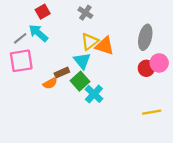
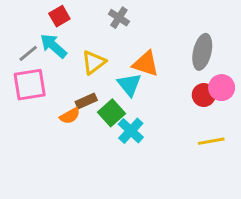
yellow triangle: (90, 42) -> (94, 62), moved
cyan triangle: (82, 61) -> (129, 85), moved
yellow line: (152, 112) -> (211, 141), moved

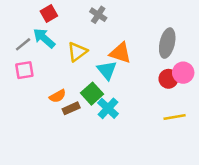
pink square: (30, 85) -> (24, 70), size x0.7
brown rectangle: (86, 101) -> (71, 108), moved

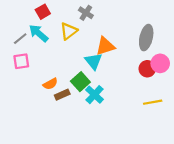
yellow triangle: (77, 52) -> (69, 31), moved
orange triangle: (120, 53) -> (105, 46), turned -36

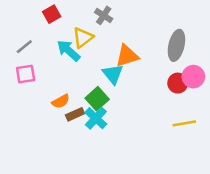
cyan arrow: (39, 33) -> (69, 51), moved
cyan cross: (94, 95) -> (96, 118), moved

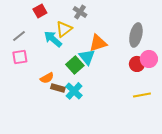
green square: (97, 99) -> (75, 65), moved
brown rectangle: (75, 114) -> (58, 88), turned 40

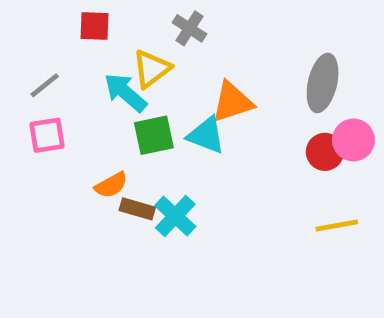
red square: (40, 11) -> (95, 26), turned 32
cyan triangle: (87, 57) -> (206, 135), turned -30
green square: (75, 65) -> (154, 135), moved, turned 30

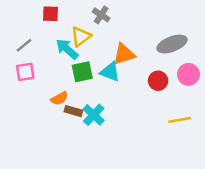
gray ellipse: (323, 83) -> (172, 44), turned 56
red circle: (325, 152) -> (158, 81), moved

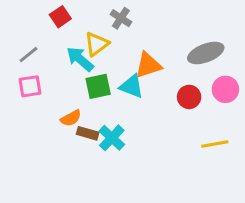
red square: (51, 14) -> (60, 17), turned -36

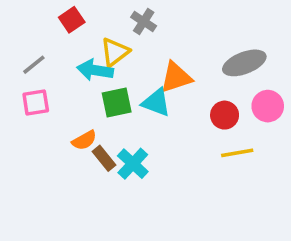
cyan arrow: (80, 59) -> (95, 70), turned -32
brown rectangle: (88, 133) -> (104, 158), turned 35
yellow line: (215, 144) -> (237, 153), moved

